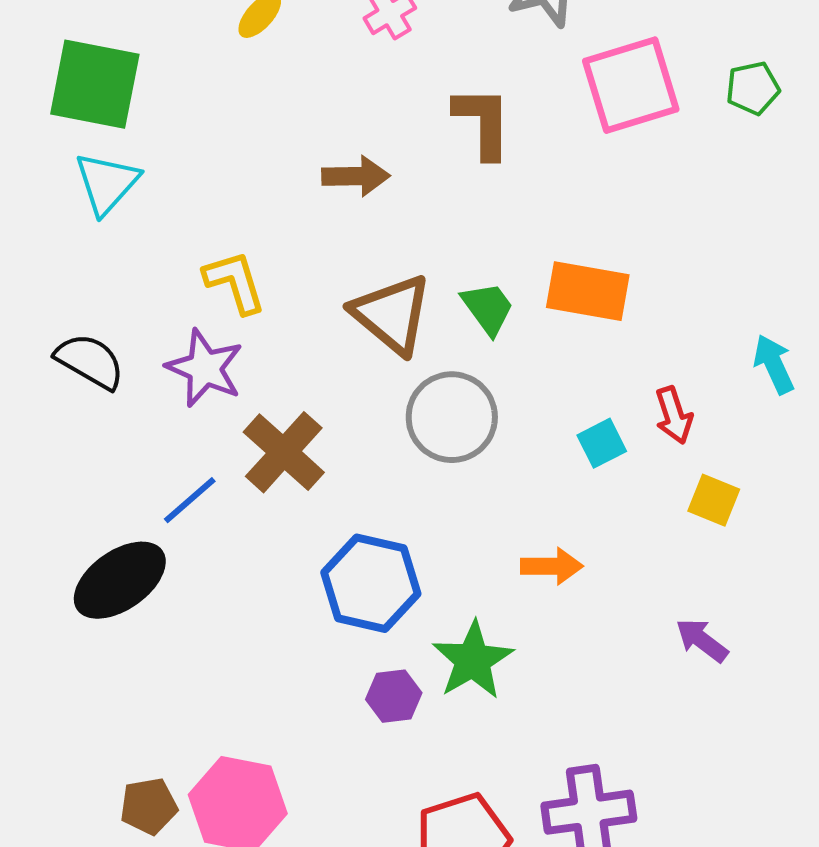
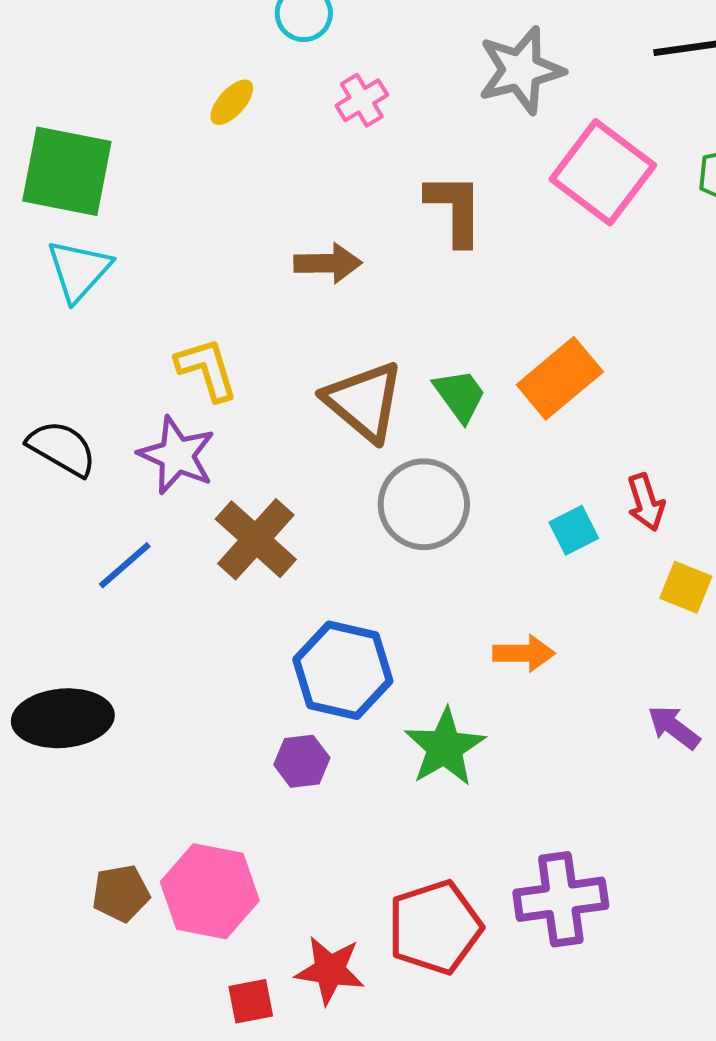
pink square: (631, 85) -> (603, 172), turned -36
orange rectangle: (588, 291) -> (560, 378), turned -50
blue line: (190, 500) -> (125, 565), moved
black ellipse: (120, 580) -> (63, 718), moved, turned 30
purple hexagon: (394, 696) -> (302, 761), moved

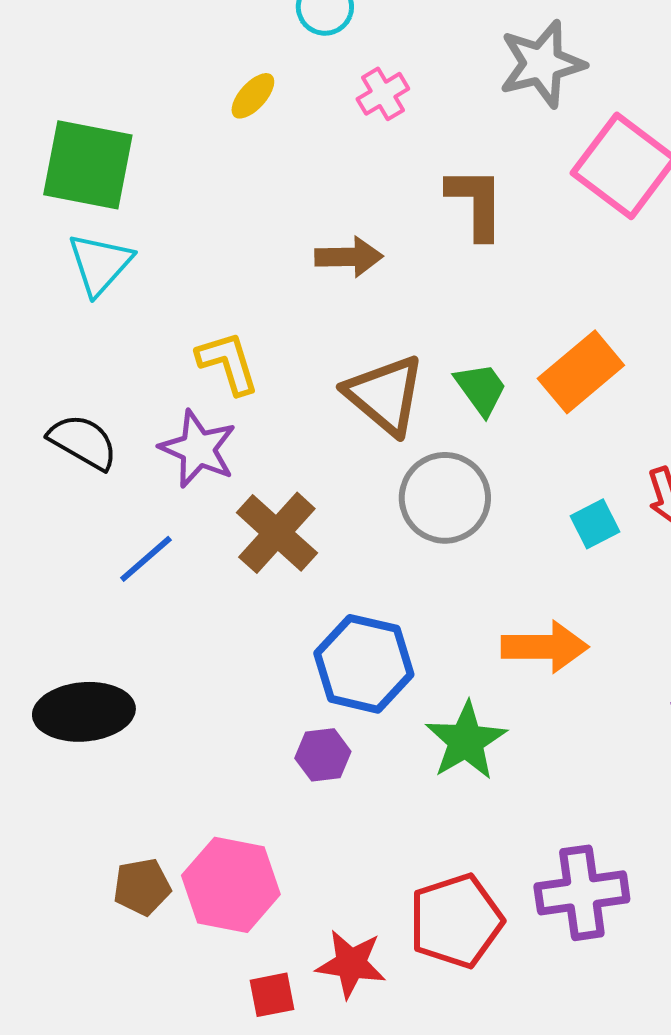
orange arrow: (524, 653) -> (545, 647), size x1.4

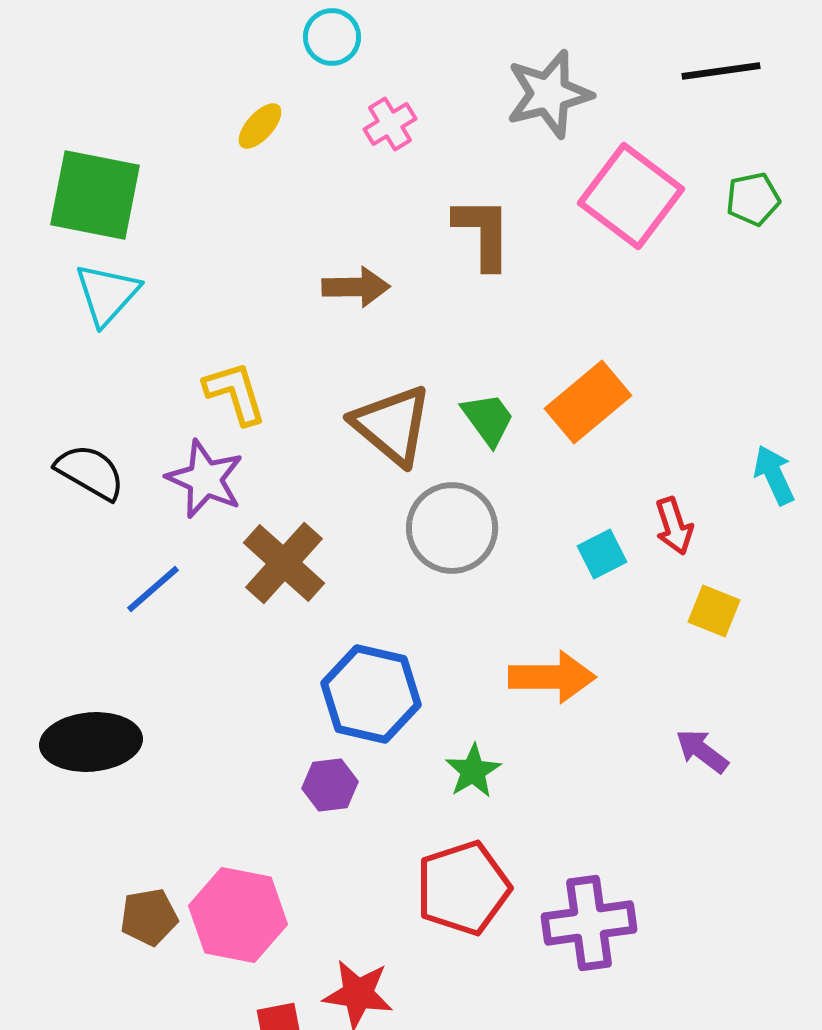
green star: (466, 741) -> (473, 771), size x0.7
red pentagon: (456, 921) -> (463, 888), moved

